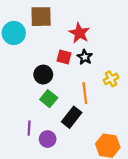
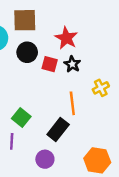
black circle: (43, 75) -> (27, 52), moved
green square: (49, 99) -> (21, 118), moved
purple circle: (48, 139) -> (45, 159), moved

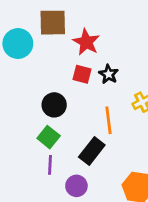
red star: (66, 38) -> (86, 42), moved
black circle: (27, 52) -> (54, 105), moved
purple line: (12, 141) -> (50, 165), moved

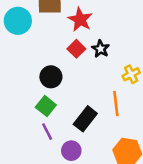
red square: (82, 74) -> (76, 49), turned 30
orange line: (109, 120) -> (116, 104), moved
purple line: (50, 165) -> (47, 132), turned -30

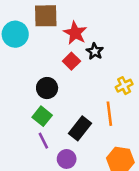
black star: (101, 49) -> (95, 51), moved

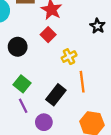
black star: (95, 51) -> (97, 26), moved
yellow cross: (124, 86) -> (69, 57), moved
black circle: (47, 88) -> (18, 47), moved

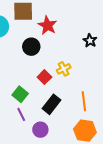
red square: (48, 35) -> (44, 77), moved
black circle: (18, 47) -> (31, 47), moved
orange line: (82, 82) -> (84, 101), moved

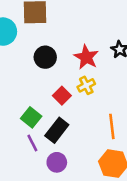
red star: (47, 25) -> (86, 57), moved
black rectangle: (52, 104) -> (57, 130), moved

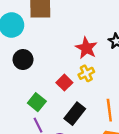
black circle: (45, 57) -> (23, 60), moved
black rectangle: (57, 130) -> (75, 114), moved

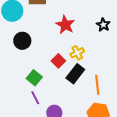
red star: (86, 48) -> (65, 25), moved
black rectangle: (75, 114) -> (75, 74), moved

